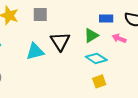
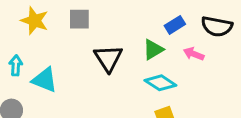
blue rectangle: (106, 18) -> (175, 25), turned -32
cyan triangle: (35, 51) -> (45, 80), moved, turned 36

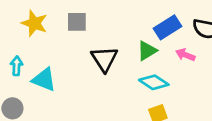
blue rectangle: (175, 25) -> (168, 27), size x1.4

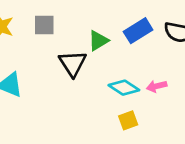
green triangle: (147, 51) -> (98, 41), moved
pink arrow: (185, 55) -> (157, 86), moved, turned -36

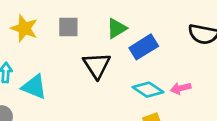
blue rectangle: (138, 31) -> (144, 47), moved
green triangle: (98, 41) -> (117, 28), moved

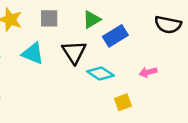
cyan triangle: (34, 87) -> (33, 53), moved
cyan diamond: (148, 90) -> (100, 73), moved

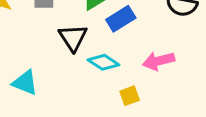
cyan triangle: (33, 53) -> (25, 83), moved
pink arrow: (148, 72) -> (159, 61), size x1.5

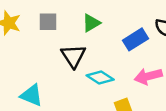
blue rectangle: (121, 19) -> (136, 39), moved

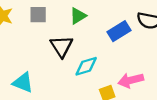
pink arrow: (148, 76) -> (131, 80), moved
cyan diamond: (100, 78) -> (86, 66), turned -50

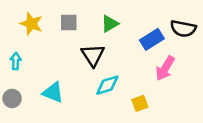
cyan diamond: (86, 66) -> (107, 85), moved
pink arrow: (131, 80) -> (165, 68), moved, turned -45

